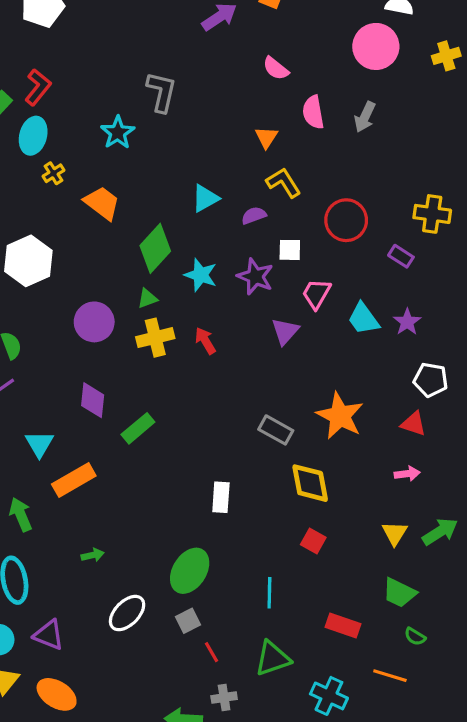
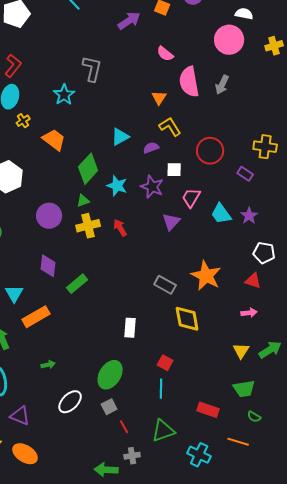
pink semicircle: (313, 112) -> (189, 82), size x1.4
red square: (313, 541) -> (165, 363), moved
green trapezoid: (399, 593) -> (244, 389), turned -35

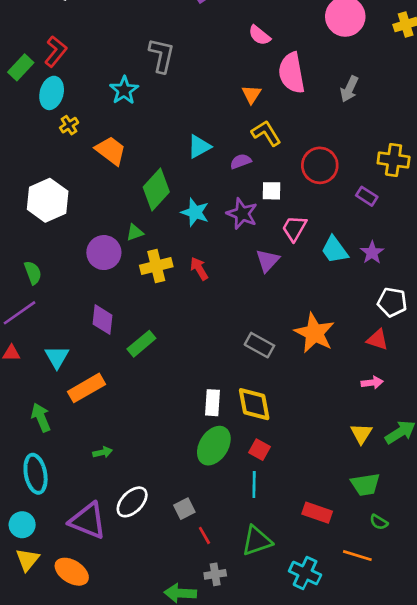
gray arrow: (222, 85) -> (349, 89), moved
green triangle: (83, 201) -> (135, 232), moved
yellow diamond: (187, 319) -> (254, 404), moved
green ellipse: (110, 375) -> (214, 446), moved
purple triangle: (20, 416) -> (88, 521), moved, size x1.4

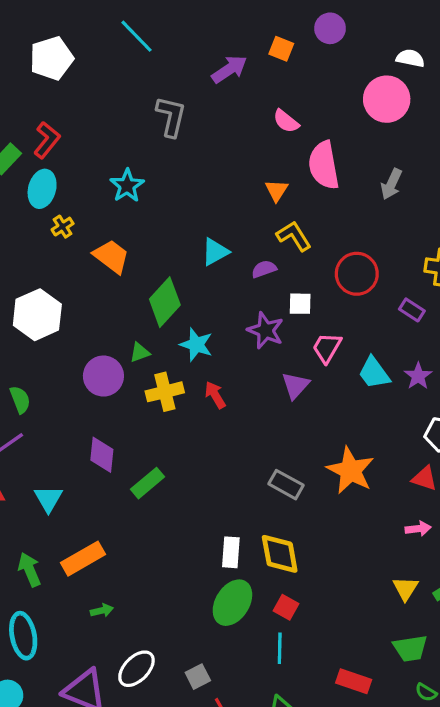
gray L-shape: (162, 55) -> (171, 116), moved
cyan star: (195, 212) -> (196, 345), moved
orange rectangle: (86, 388) -> (83, 559), moved

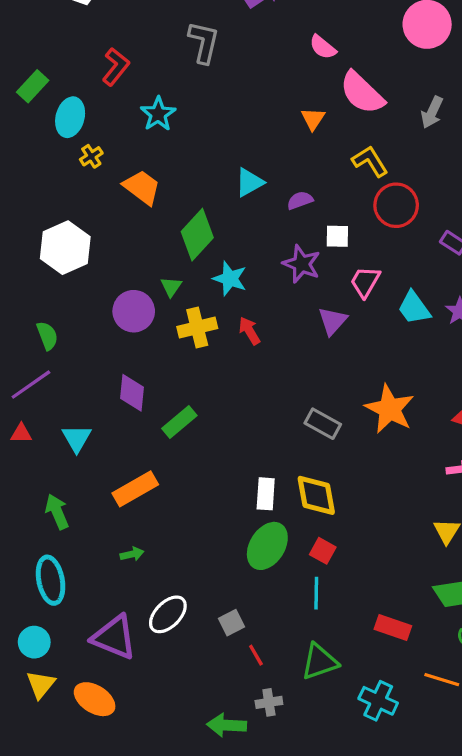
red L-shape: (47, 140) -> (116, 67), moved
pink semicircle: (324, 165) -> (362, 93), turned -36
yellow L-shape: (294, 236) -> (370, 161), moved
green triangle: (140, 352) -> (171, 287), turned -35
orange rectangle: (83, 559) -> (135, 489), moved

